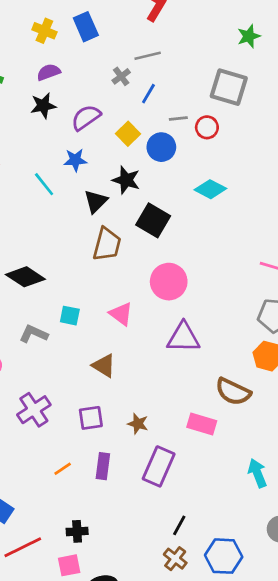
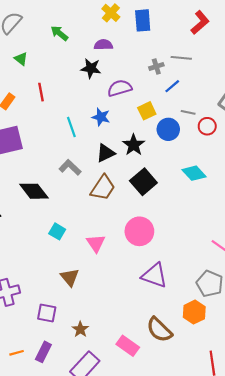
gray L-shape: (34, 334) -> (70, 167), moved
purple triangle: (183, 337) -> (154, 275), moved
orange line: (63, 469) -> (17, 353), moved

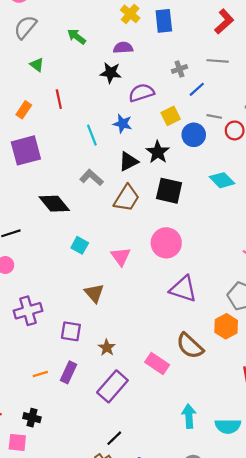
gray line: (181, 58) -> (218, 61), moved
black square: (143, 182) -> (169, 191), turned -35

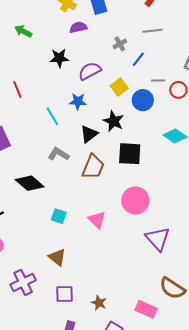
purple semicircle: (123, 48) -> (78, 27), moved
purple triangle: (183, 289) -> (158, 239), turned 40
brown triangle: (94, 293) -> (57, 257), moved

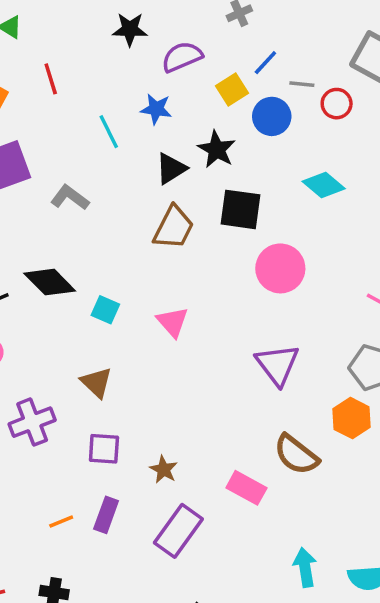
blue line: (138, 59) -> (265, 63), moved
gray L-shape: (59, 154) -> (70, 197), moved
black diamond: (30, 183) -> (50, 282), moved
pink circle: (135, 200) -> (280, 268), moved

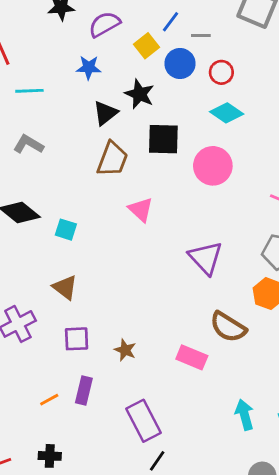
red circle: (337, 104) -> (221, 72), moved
cyan line: (109, 132) -> (29, 91), moved, turned -60
pink circle: (280, 268) -> (213, 166), moved
pink triangle: (173, 322) -> (141, 210), moved
purple rectangle: (178, 531) -> (143, 421), moved, turned -57

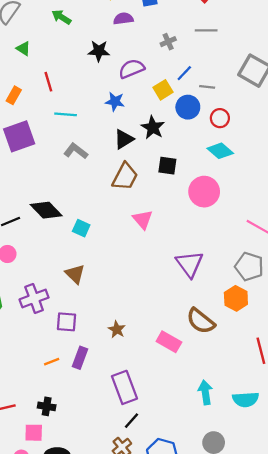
black square: (163, 139) -> (167, 166), size x0.7
gray L-shape: (28, 144) -> (76, 151), moved
purple square: (77, 339) -> (66, 322), moved

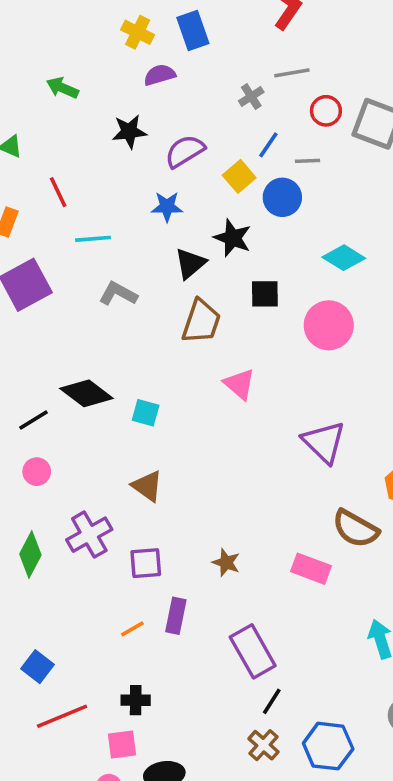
gray cross: (168, 42) -> (251, 97), moved
red circle: (220, 118) -> (326, 111), moved

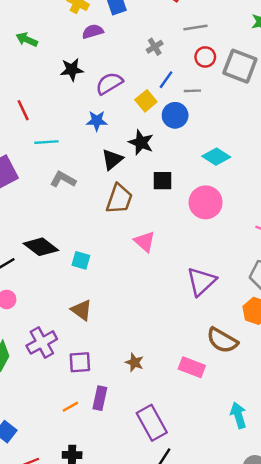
gray line: (292, 73) -> (195, 27), moved
purple triangle: (324, 442) -> (201, 282), turned 32

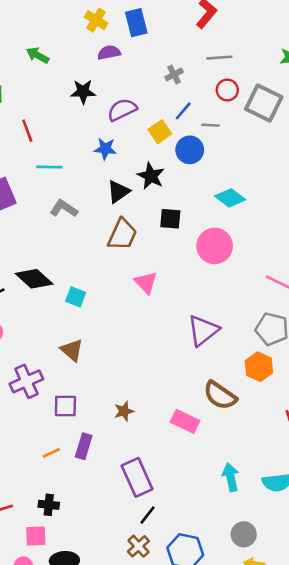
brown star: (134, 362) -> (124, 411), turned 30

